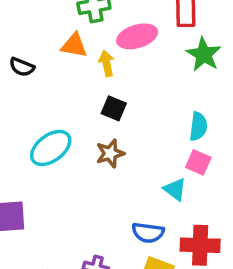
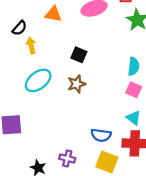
yellow arrow: (107, 63) -> (31, 46), moved
black semicircle: (22, 67) -> (19, 28), turned -70
cyan triangle: (175, 189) -> (134, 118), moved

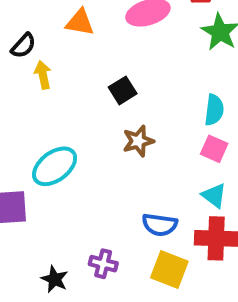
black square: (79, 55) -> (123, 90), turned 35
cyan ellipse: (38, 80) -> (55, 166), moved
brown star: (77, 84) -> (138, 141), moved

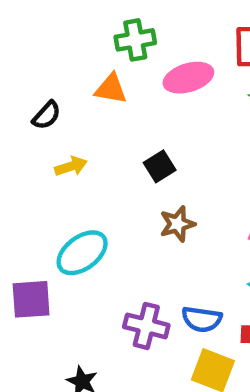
yellow arrow: (43, 75) -> (71, 166), moved, turned 84
purple cross: (103, 264) -> (146, 326), moved, size x1.4

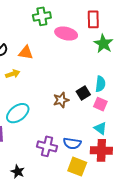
pink ellipse: (188, 78) -> (66, 34), turned 30
orange triangle: (111, 89) -> (26, 53), moved
black square: (160, 166) -> (83, 93), moved

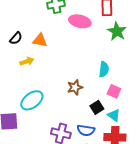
cyan semicircle: (100, 84) -> (104, 69), moved
black square: (83, 93) -> (97, 107), moved

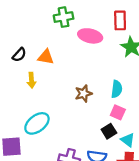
yellow arrow: (27, 61) -> (31, 80), turned 104
brown star: (75, 87) -> (83, 94), moved
pink square: (114, 91) -> (118, 112), moved

